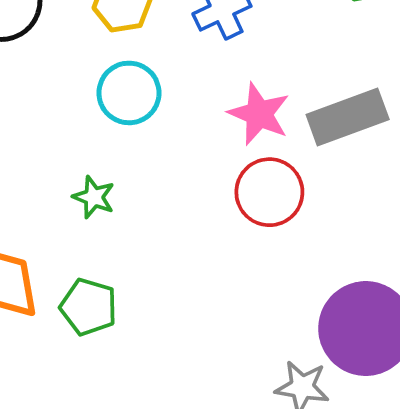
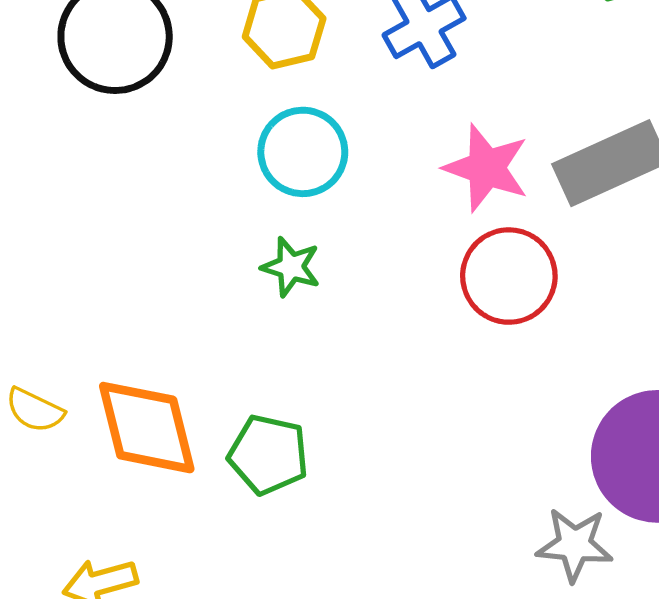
green star: (94, 197) -> (291, 267), moved

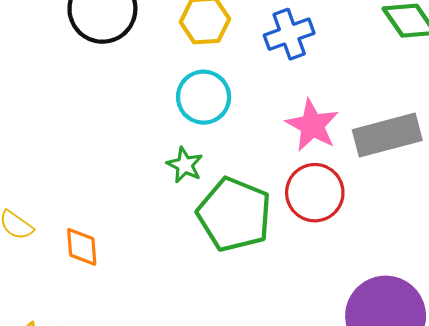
orange diamond: (147, 428) -> (82, 247), size x0.6
green pentagon: (268, 455) -> (234, 214), moved, size x1.5

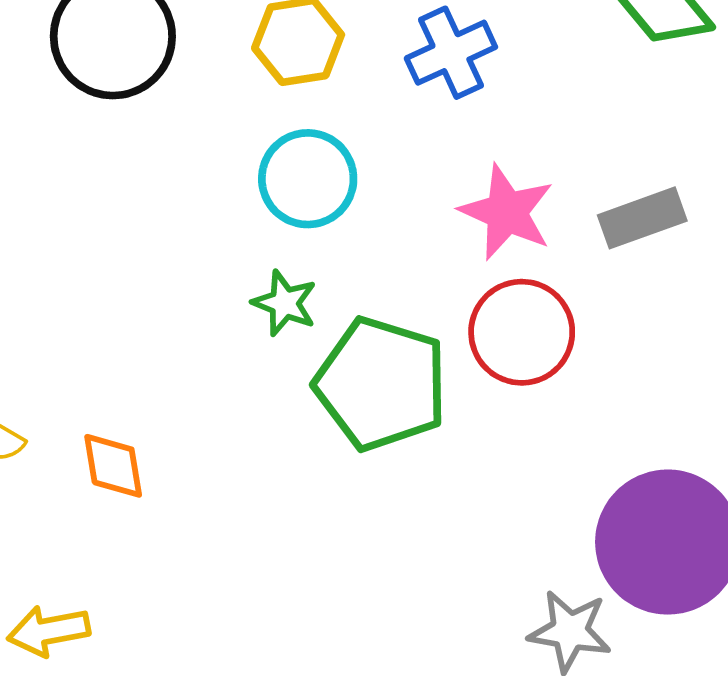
gray rectangle: (387, 135) -> (642, 218), size x0.7

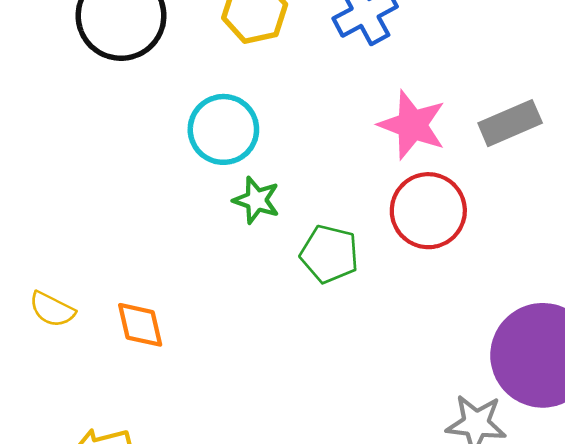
cyan circle: (308, 179) -> (223, 129), moved
green pentagon: (381, 384) -> (329, 254), size x0.6

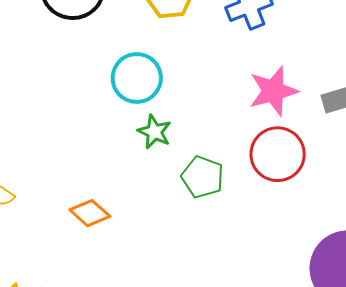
pink star: (412, 125) -> (273, 91), turned 30
orange diamond: (140, 325) -> (90, 213), moved, turned -42

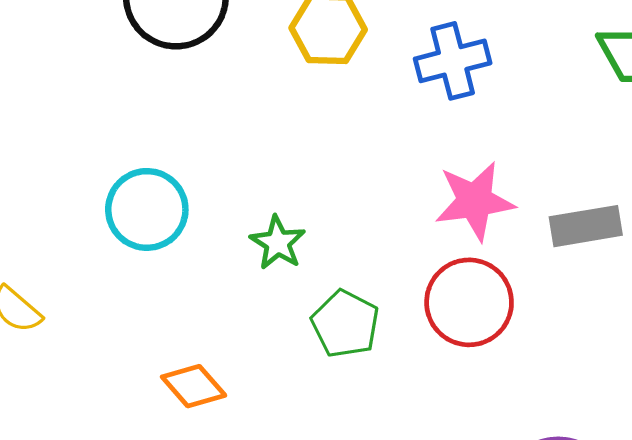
cyan circle: (137, 78) -> (147, 209), moved
orange diamond: (90, 213) -> (194, 386), moved

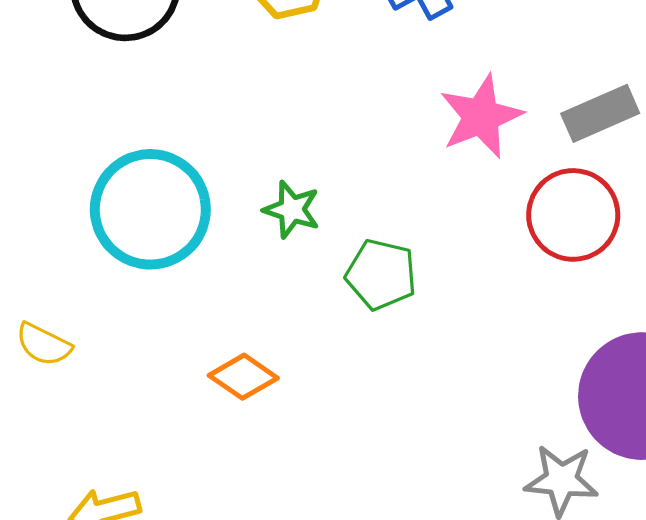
cyan circle: (147, 209) -> (150, 209), size x1.4
red circle: (469, 302) -> (573, 215), moved

